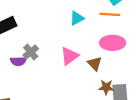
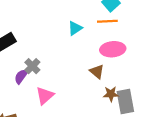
pink triangle: (69, 56) -> (45, 96), moved
purple semicircle: (18, 61) -> (21, 76), turned 133

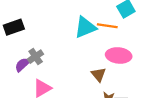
orange line: (107, 21) -> (107, 26), moved
cyan triangle: (75, 28) -> (85, 27), size x1.5

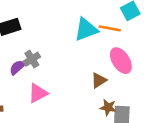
pink ellipse: (119, 55) -> (121, 61), turned 50
brown triangle: (99, 75) -> (99, 80), turned 35

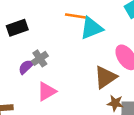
orange line: (110, 28) -> (76, 16), moved
brown triangle: (99, 80) -> (105, 77), size x1.5

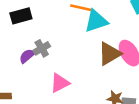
brown triangle: (105, 77) -> (110, 54), moved
pink triangle: (47, 91) -> (60, 83), moved

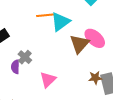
purple semicircle: (27, 56) -> (15, 67), turned -32

